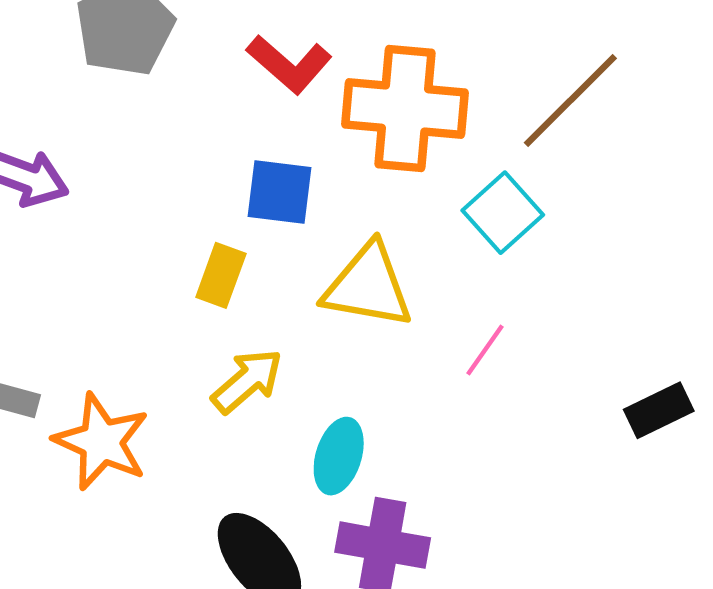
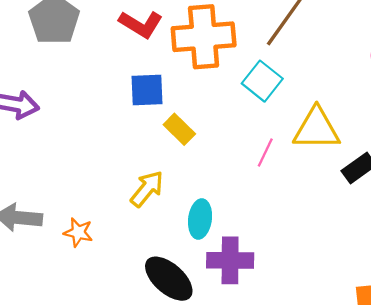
yellow rectangle: (221, 275) -> (179, 129), moved, turned -56
yellow triangle: (368, 286) -> (317, 129), moved
orange star: (101, 442) -> (78, 232), size x0.6

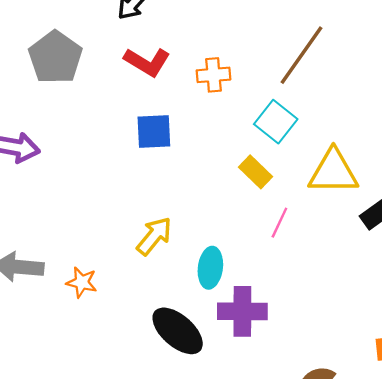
orange cross: (204, 37) -> (213, 75), size x0.5
yellow rectangle: (179, 129) -> (255, 172), moved
pink line: (265, 152) -> (279, 223), moved

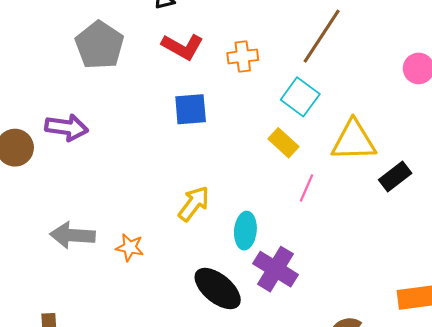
purple cross: (242, 311) -> (276, 269), turned 33

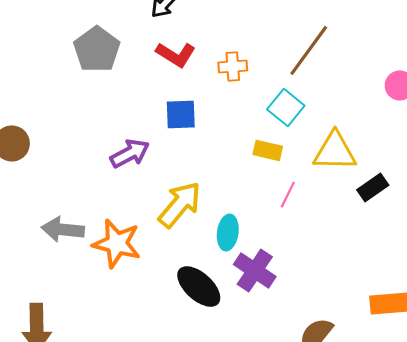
purple arrow: (67, 127) -> (130, 153), moved, turned -39
yellow rectangle: (283, 143) -> (268, 150), turned -32
yellow arrow: (194, 204) -> (180, 204), size x1.4
orange star: (130, 247) -> (117, 243), size x1.8

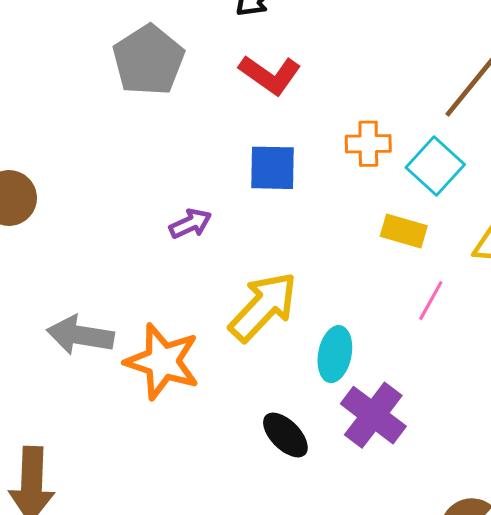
orange cross: (233, 66) -> (368, 144), moved
purple arrow: (130, 153) -> (190, 224), size x0.7
black ellipse: (199, 286) -> (285, 435), size x0.7

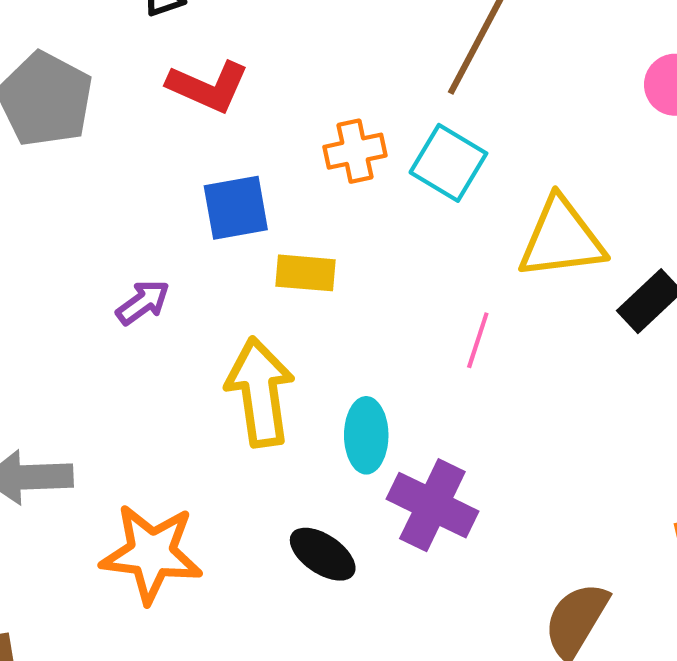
yellow rectangle: (404, 231) -> (306, 273), moved
yellow arrow: (263, 307) -> (260, 392), turned -40
orange star: (163, 362) -> (152, 553), moved

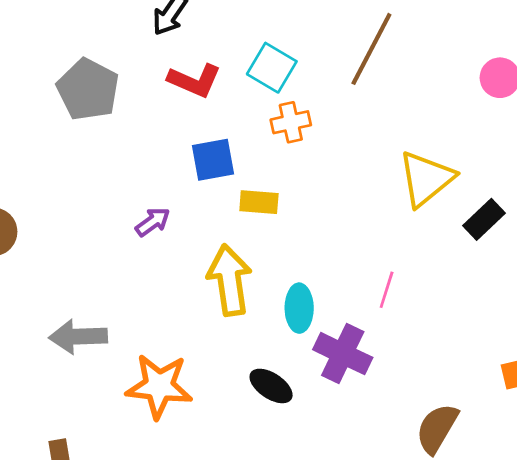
cyan square: (448, 163) -> (272, 68), moved
yellow triangle: (561, 239) -> (426, 179), turned -32
pink line: (478, 340) -> (387, 290), moved

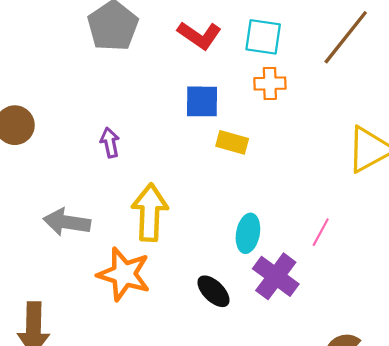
cyan square: (272, 68) -> (263, 37), turned -33
purple arrow: (153, 222) -> (110, 143), moved, turned -76
yellow arrow: (229, 280) -> (150, 213), moved

